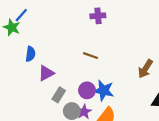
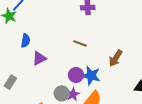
brown arrow: (145, 69) -> (116, 58), moved
gray rectangle: (59, 95) -> (10, 82), moved

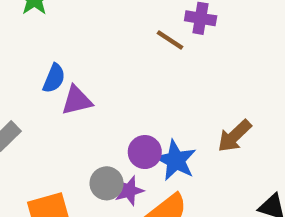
blue semicircle: (26, 41) -> (54, 78), moved
brown line: (80, 43) -> (170, 40), moved

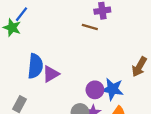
blue semicircle: (54, 78) -> (35, 66), size x1.5

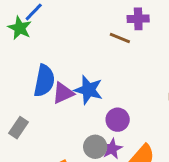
blue star: (113, 89) -> (89, 90), moved

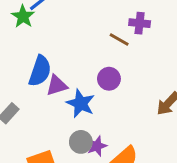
blue star: (89, 90) -> (81, 103), moved
purple circle: (118, 120) -> (109, 79), moved

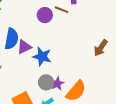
purple circle: (109, 79) -> (45, 15), moved

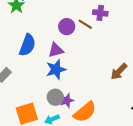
purple triangle: (24, 47) -> (56, 50), moved
blue star: (42, 57) -> (56, 69), turned 30

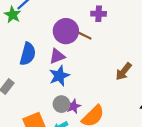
brown line: (85, 24) -> (84, 36), moved
purple circle: (67, 27) -> (66, 31), size x1.5

